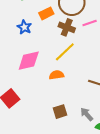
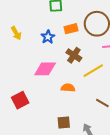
brown cross: (67, 27) -> (74, 55), moved
yellow line: (65, 52) -> (93, 71), moved

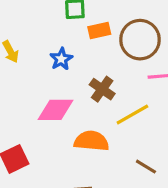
orange rectangle: (71, 29) -> (99, 31), moved
orange semicircle: (68, 88) -> (91, 141), size x1.5

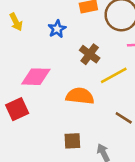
pink diamond: (56, 110) -> (36, 77), moved

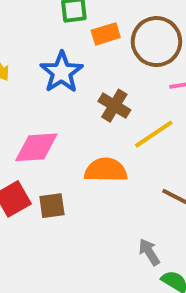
blue star: (57, 29) -> (62, 72), size x1.5
brown square: (72, 141) -> (52, 206), moved

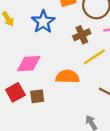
brown cross: (114, 106) -> (82, 35), moved, turned 35

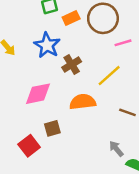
brown cross: (82, 35) -> (72, 65), moved
red square: (15, 92) -> (29, 146), moved

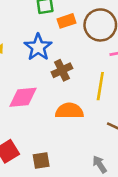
yellow line: (109, 76) -> (100, 86), turned -45
brown square: (52, 128) -> (41, 161), moved

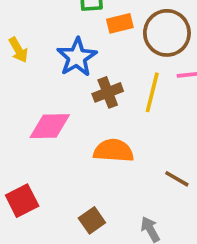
yellow line: (100, 86) -> (152, 92), moved
brown square: (41, 161) -> (92, 220), moved, turned -30

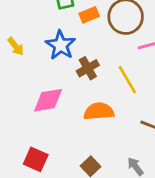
yellow line: (152, 92) -> (127, 80), moved, turned -36
red square: (22, 201) -> (36, 159), turned -30

